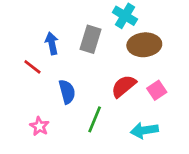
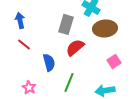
blue arrow: (52, 43) -> (20, 20), moved
red semicircle: (124, 86) -> (75, 47), moved

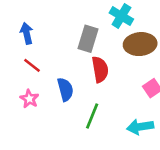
red semicircle: (75, 47) -> (100, 69), turned 120
pink star: (29, 87) -> (29, 99), moved

